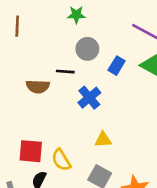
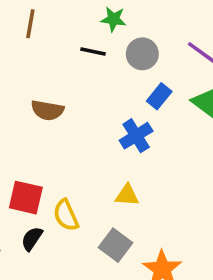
gray circle: (87, 49) -> (142, 54), moved
black line: (65, 72) -> (93, 52), moved
blue cross: (89, 98) -> (136, 136), moved

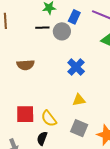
gray circle: (142, 54) -> (62, 31), moved
blue rectangle: (159, 96) -> (74, 17), moved
black semicircle: (32, 239) -> (42, 138), moved

